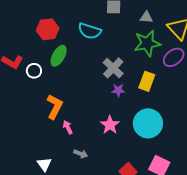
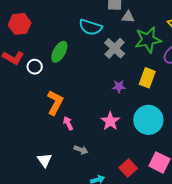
gray triangle: (146, 17) -> (128, 17), moved
red hexagon: (48, 29) -> (20, 24), moved
gray cross: (113, 68) -> (115, 48), moved

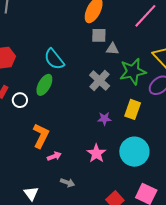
cyan semicircle: (91, 27) -> (54, 59), moved, turned 35
pink arrow: (68, 123) -> (54, 156), turned 96

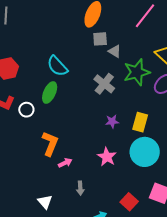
gray triangle: (112, 49) -> (115, 51), turned 32
yellow rectangle: (133, 109) -> (140, 122), moved
gray arrow: (67, 183) -> (80, 188), turned 72

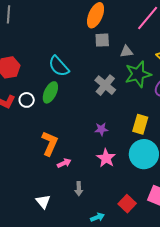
gray triangle: (115, 51) -> (126, 52), moved, turned -40
white circle: (26, 110) -> (27, 100), moved
purple star: (112, 121) -> (101, 129), moved

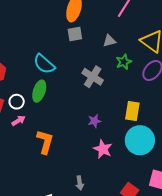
gray square: (102, 40) -> (75, 34), moved
green star: (138, 74) -> (124, 62), size x0.6
pink arrow: (64, 163) -> (18, 121), moved

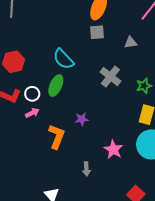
green star: (124, 62) -> (144, 86), moved
purple star: (94, 121) -> (82, 119), moved
gray arrow: (80, 183) -> (86, 169), moved

